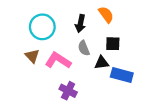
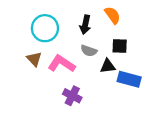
gray semicircle: (84, 48) -> (89, 51), turned -48

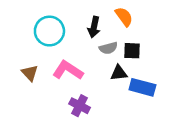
gray semicircle: (89, 51) -> (108, 48), moved, turned -35
brown triangle: (34, 59) -> (30, 73), moved

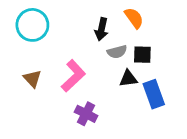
cyan circle: (49, 31) -> (32, 25), moved
pink L-shape: (68, 70) -> (73, 76), turned 104
blue rectangle: (142, 87) -> (154, 94), turned 55

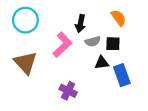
orange semicircle: (134, 18) -> (118, 18), moved
pink L-shape: (73, 76) -> (62, 45), moved
brown triangle: (32, 79) -> (25, 63), size x1.6

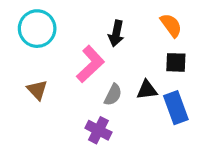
gray semicircle: (93, 41) -> (113, 95), moved, turned -48
black square: (113, 44) -> (176, 62), moved
brown triangle: (25, 63) -> (37, 90), size x0.6

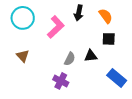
black arrow: (116, 33) -> (79, 13), moved
pink L-shape: (90, 64) -> (56, 27), moved
blue rectangle: (176, 108) -> (117, 78), moved, turned -30

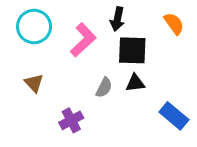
orange semicircle: (106, 16) -> (174, 24), moved
black square: (109, 39) -> (132, 50), moved, size x1.5
purple cross: (61, 81) -> (71, 120), moved, turned 35

